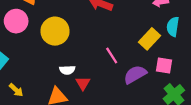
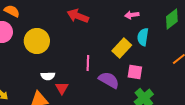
pink line: (112, 56) -> (88, 63), turned 35
purple semicircle: (135, 74) -> (109, 80), turned 60

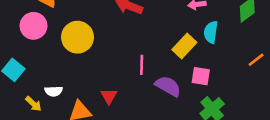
white semicircle: (48, 76) -> (54, 91), moved

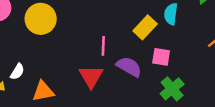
white semicircle: (54, 91) -> (17, 72), turned -56
red triangle: (109, 96) -> (91, 77), moved, size x1.5

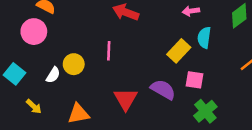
yellow circle: (41, 19) -> (74, 64), moved, size x0.7
pink line: (103, 46) -> (109, 51), moved
white semicircle: (17, 72) -> (53, 75), moved

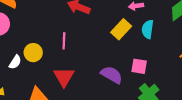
yellow rectangle: (179, 51) -> (121, 29), moved
red triangle: (126, 99) -> (64, 77), moved

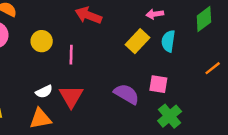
yellow circle: (33, 53) -> (42, 41), moved
white semicircle: (15, 62) -> (44, 92), moved, turned 32

